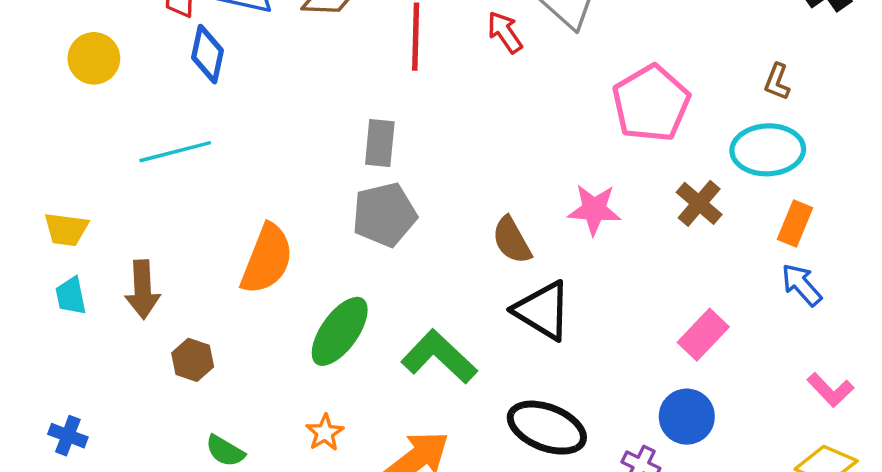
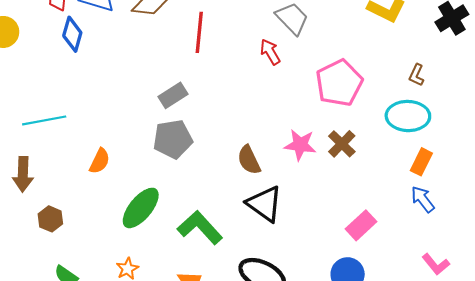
red arrow: (505, 32) -> (270, 52), moved
gray rectangle: (380, 143) -> (173, 95), turned 48
cyan line: (175, 152) -> (44, 120), moved
brown cross: (699, 203) -> (342, 144), moved
orange semicircle: (267, 259) -> (100, 161), size x0.6

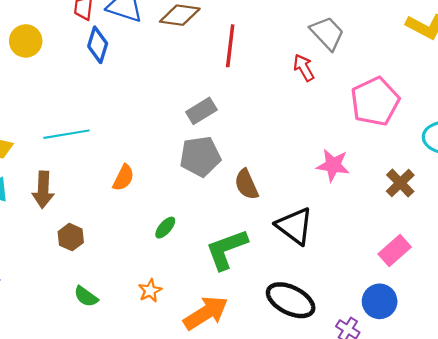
brown cross: (342, 144) -> (400, 183), moved
brown semicircle: (249, 160) -> (246, 184), moved
green ellipse: (141, 208) -> (165, 228), size x0.5
green L-shape: (200, 228) -> (227, 249), turned -69

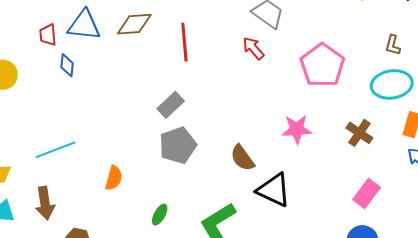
blue diamond: (98, 45) -> (67, 65), size x0.7
brown semicircle: (246, 184) -> (242, 158), moved

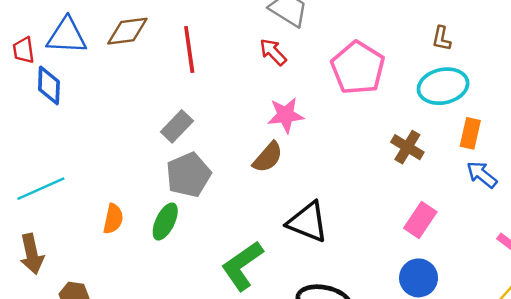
blue diamond: (67, 65) -> (49, 85), size x1.4
pink star: (297, 129) -> (286, 115), moved
brown semicircle: (242, 158) -> (268, 157), moved, turned -100
green ellipse: (160, 215) -> (165, 221), moved, size x1.4

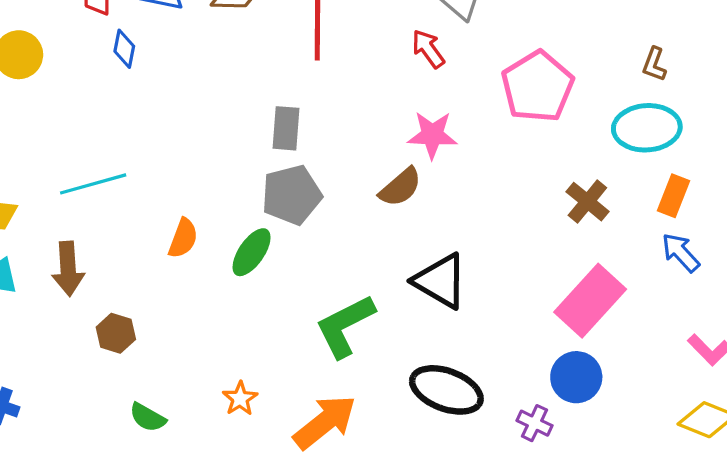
blue diamond: (49, 85) -> (124, 49), size x0.7
gray rectangle: (177, 126) -> (286, 128), turned -48
pink rectangle: (420, 220) -> (590, 301), size x1.5

